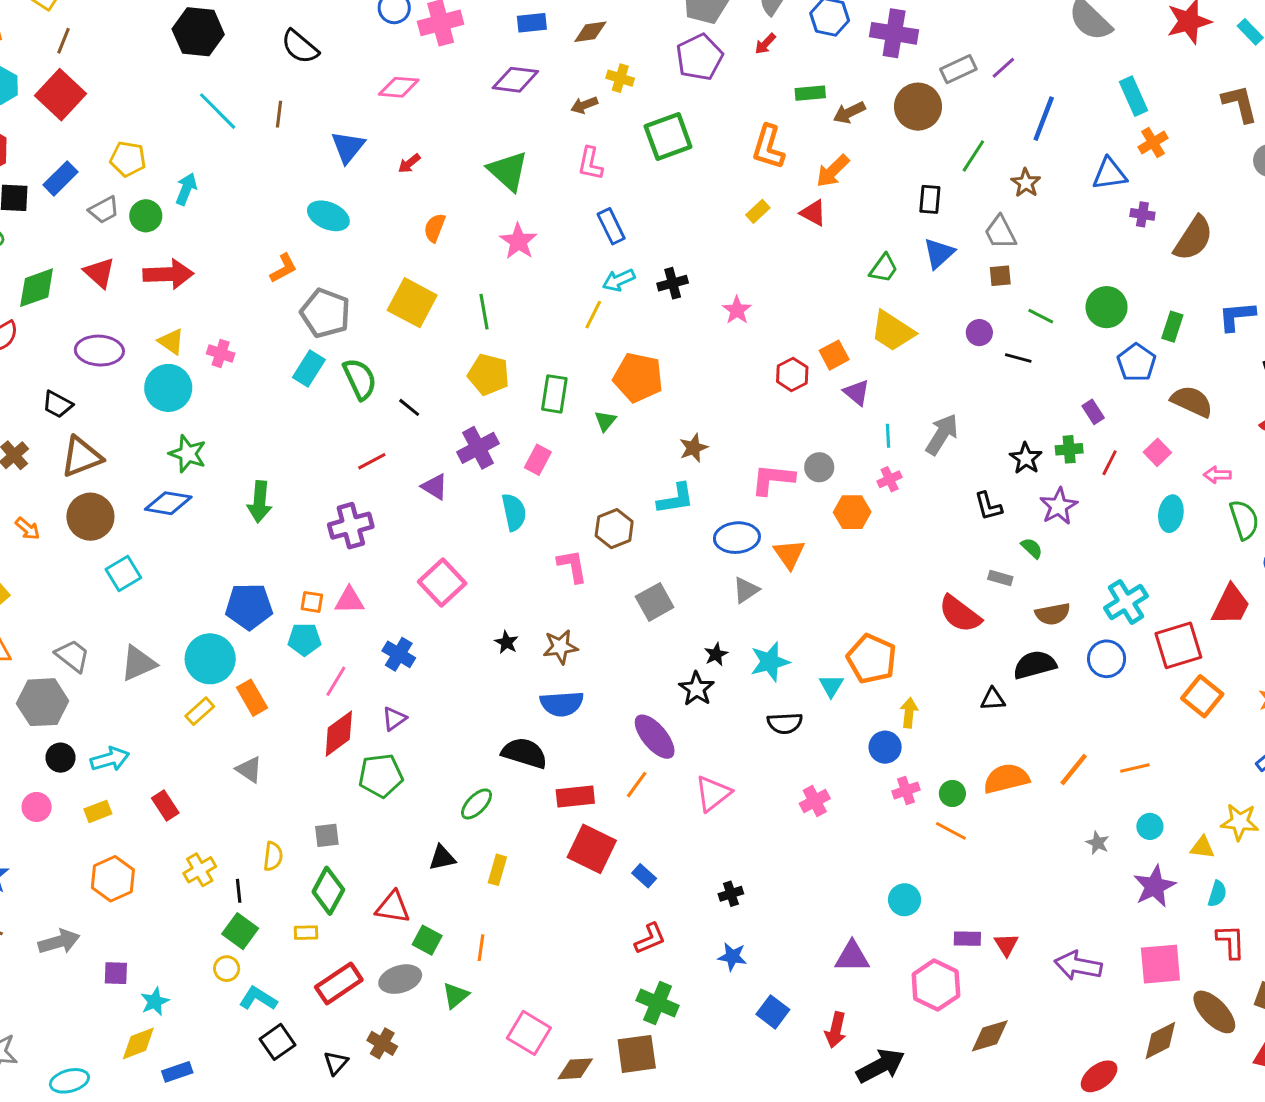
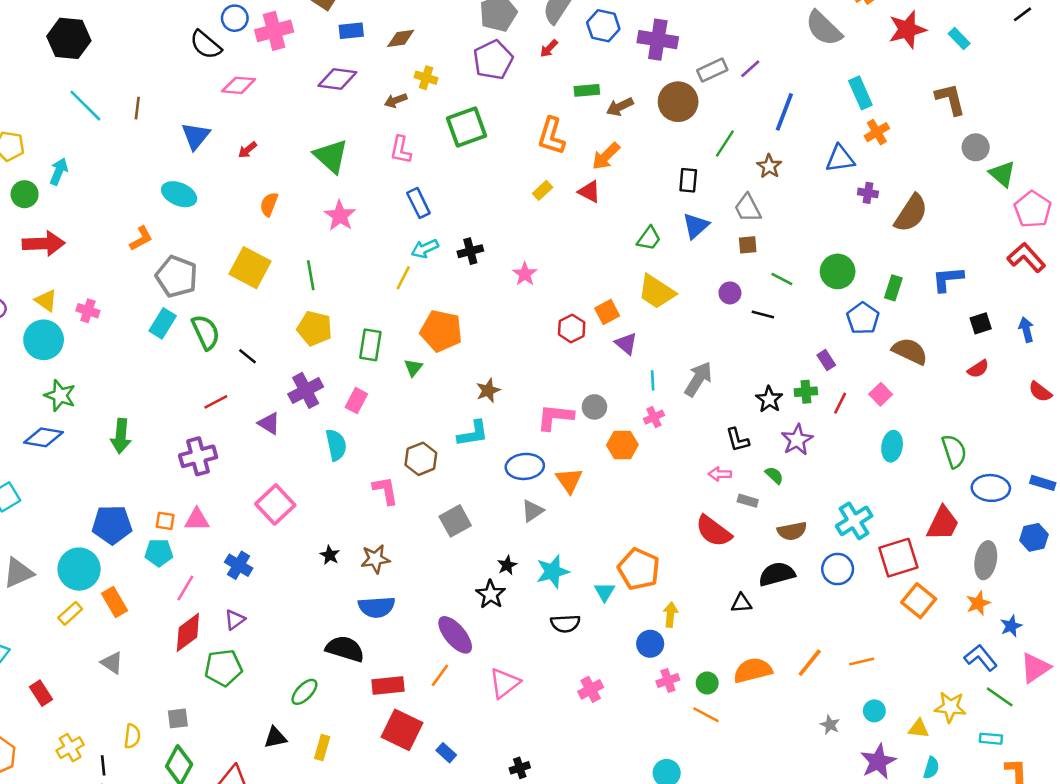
black semicircle: (300, 47) -> (206, 45), moved
pink arrow: (1217, 475) -> (720, 474), moved

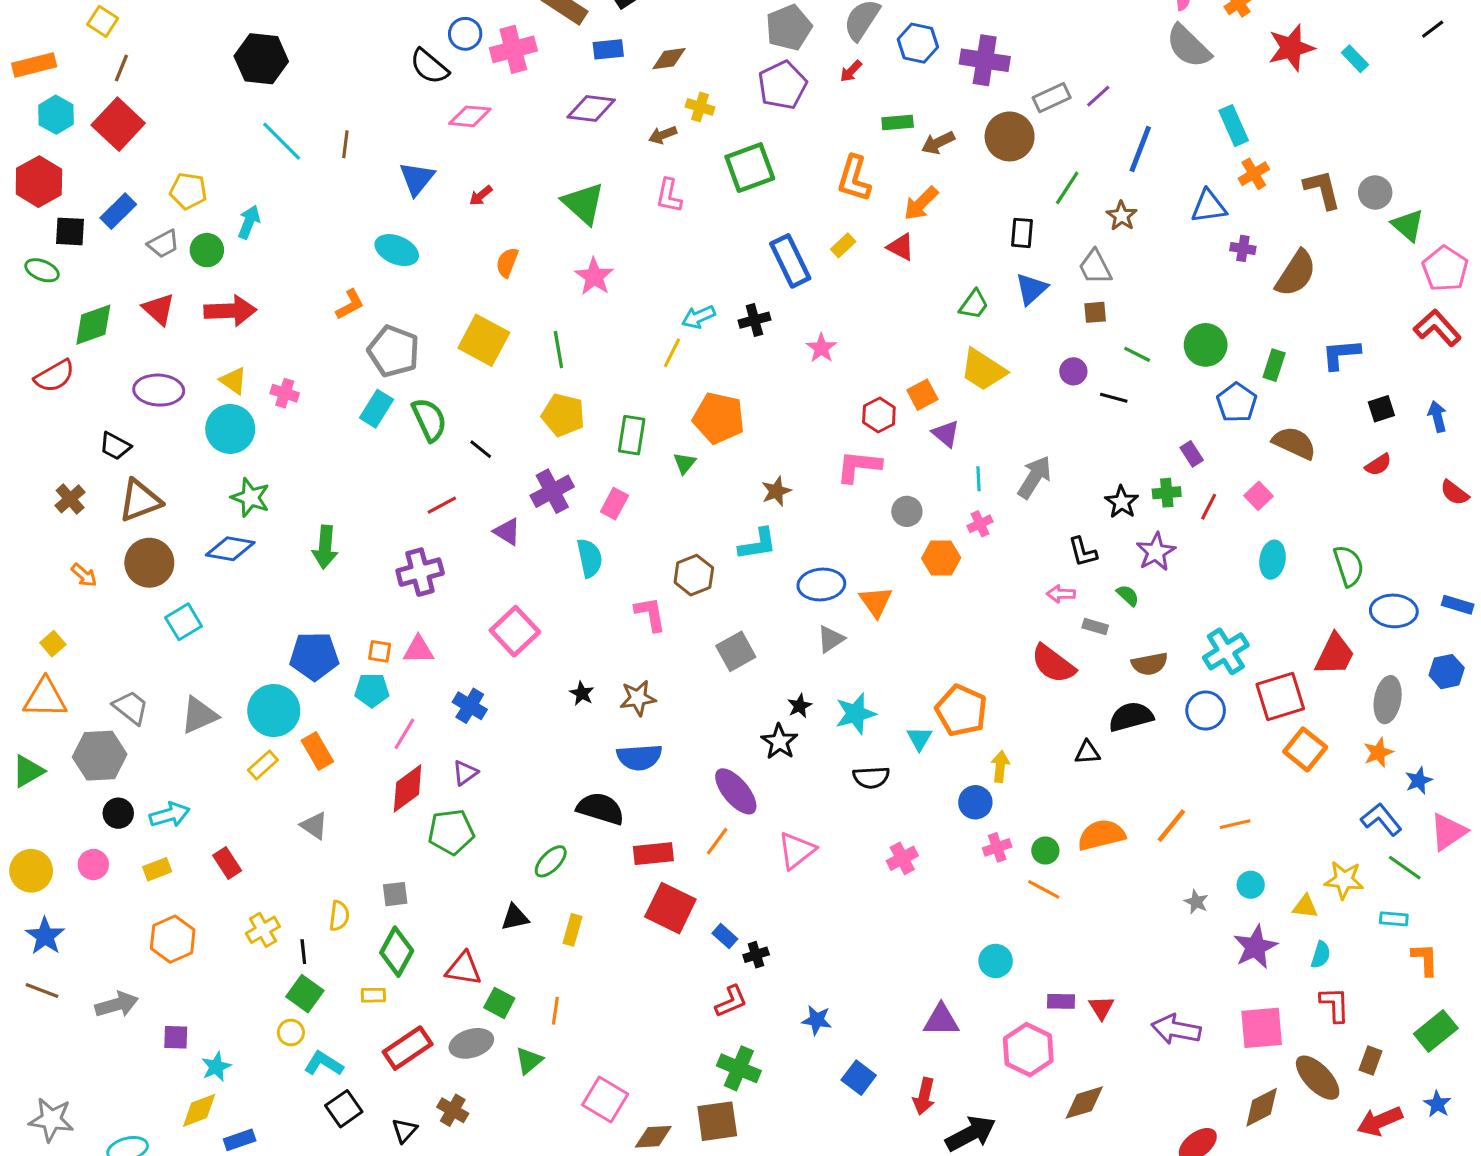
brown L-shape: (950, 99) -> (1322, 189), moved
blue rectangle: (418, 203) -> (790, 261), moved, size x1.4
pink L-shape: (555, 417) -> (859, 466), moved
black cross: (520, 768) -> (756, 955), moved

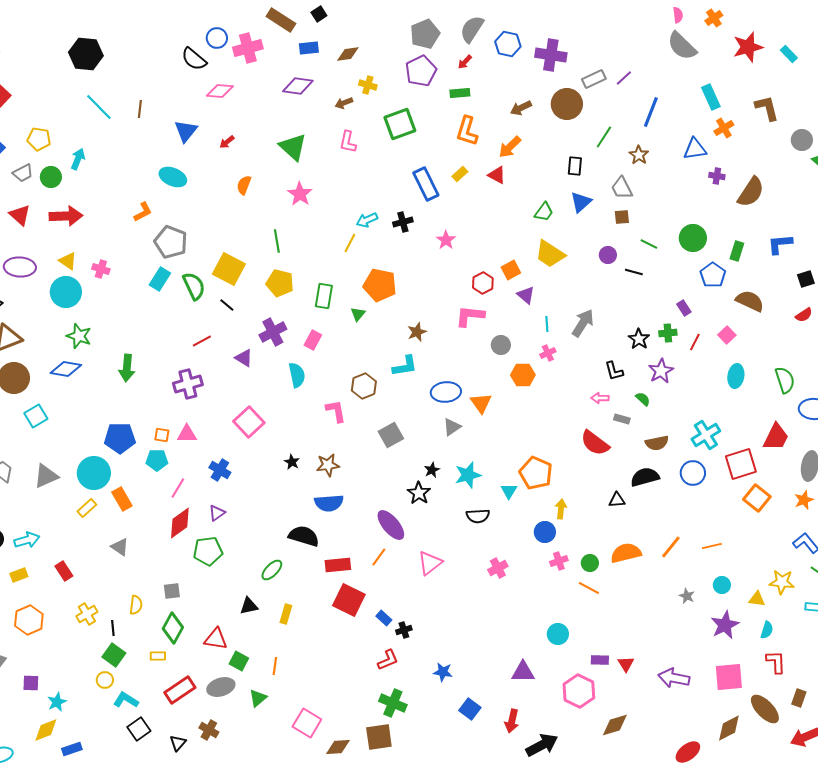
green rectangle: (898, 122) -> (460, 93), moved
brown L-shape: (1322, 189) -> (767, 108), moved
yellow square: (484, 340) -> (229, 269), moved

